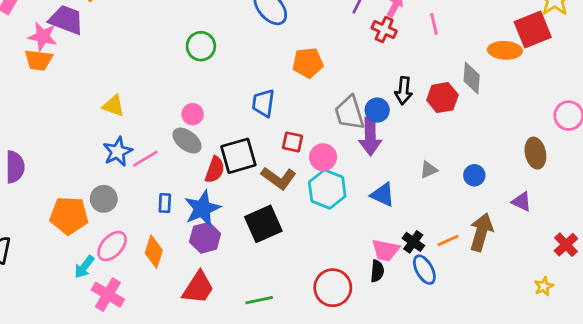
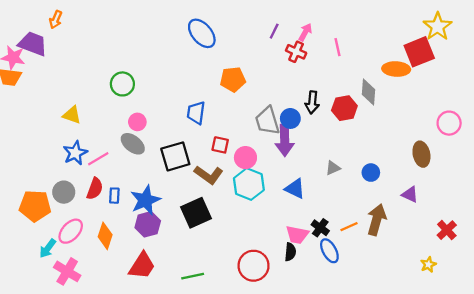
green circle: (201, 46) -> (122, 84), moved
red semicircle: (215, 170) -> (95, 189), moved

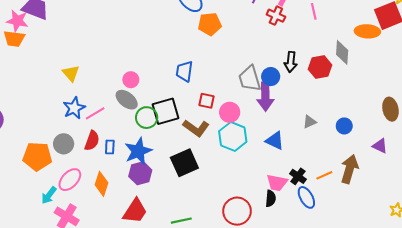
orange pentagon: (233, 79) -> (210, 24), moved
green circle: (122, 84) -> (147, 118), moved
yellow triangle: (72, 115) -> (71, 73), turned 30

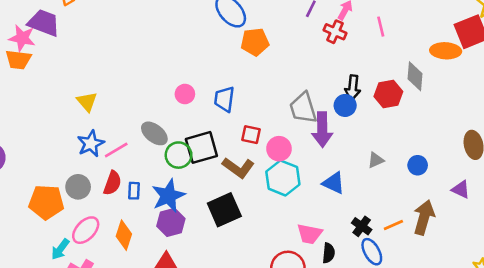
blue circle: (271, 77) -> (345, 105), moved
pink circle: (131, 80) -> (185, 94), moved
pink trapezoid: (277, 183) -> (310, 234), moved

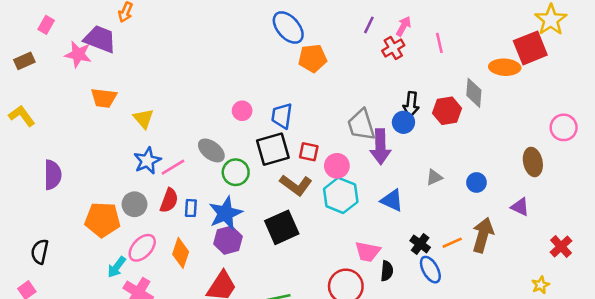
red cross: (335, 32) -> (393, 48), turned 35
orange trapezoid: (18, 60) -> (104, 98), moved
black square: (201, 147) -> (273, 149), moved

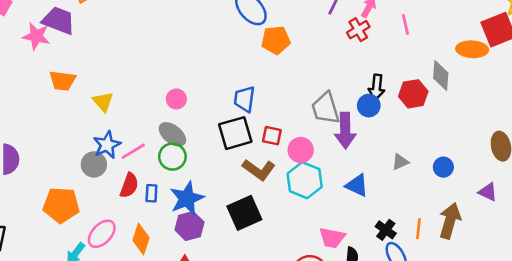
pink circle: (242, 111) -> (176, 99), moved
green circle: (236, 172) -> (172, 157), moved
gray circle: (134, 204) -> (94, 164), moved
orange line: (452, 243) -> (418, 229), turned -60

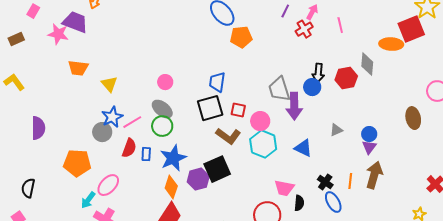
purple triangle: (488, 192) -> (369, 147), moved, turned 42
purple hexagon: (189, 226) -> (198, 179), moved
orange diamond: (141, 239) -> (171, 187), moved

